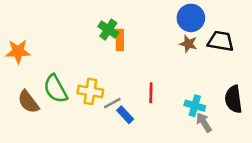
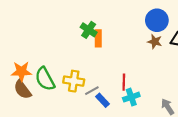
orange star: (18, 51) -> (21, 71), moved
cyan cross: (195, 106) -> (131, 97), moved, turned -35

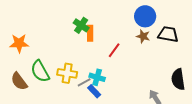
orange star: (21, 71) -> (19, 43), moved
red line: (124, 82) -> (114, 50), moved, turned 35
cyan cross: (131, 97) -> (97, 77), moved, turned 35

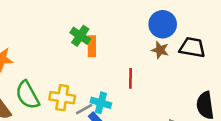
red line: (114, 50) -> (130, 78), moved, turned -35

